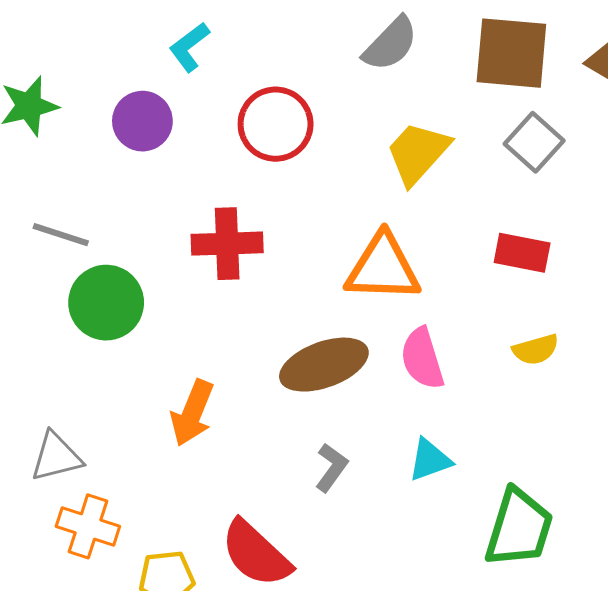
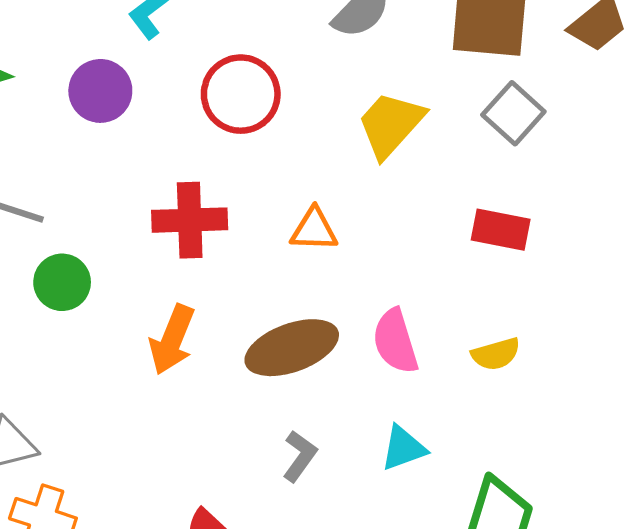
orange triangle: (383, 268) -> (314, 230), moved, size x0.6
green circle: (106, 303) -> (62, 282), size x0.7
yellow semicircle: (536, 349) -> (496, 354), moved
orange arrow: (192, 413) -> (172, 340), moved

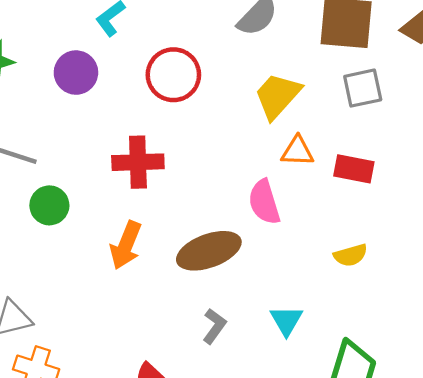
gray square: (513, 113) -> (363, 88), turned 36
orange triangle: (314, 230) -> (297, 151), moved
pink semicircle: (395, 341) -> (264, 202), moved
cyan triangle: (403, 448) -> (286, 321), turned -40

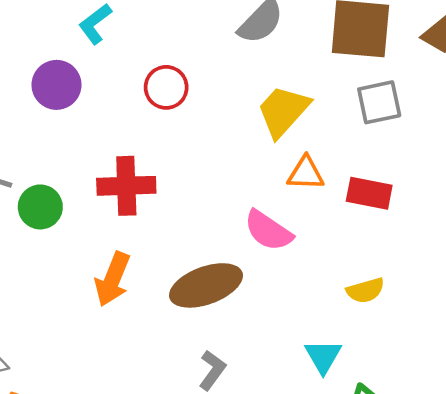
red circle: (173, 75) -> (166, 87), size x0.7
pink semicircle: (264, 202) -> (268, 231), turned -39
green circle: (49, 205) -> (40, 207), moved
cyan triangle: (286, 321) -> (323, 356), moved

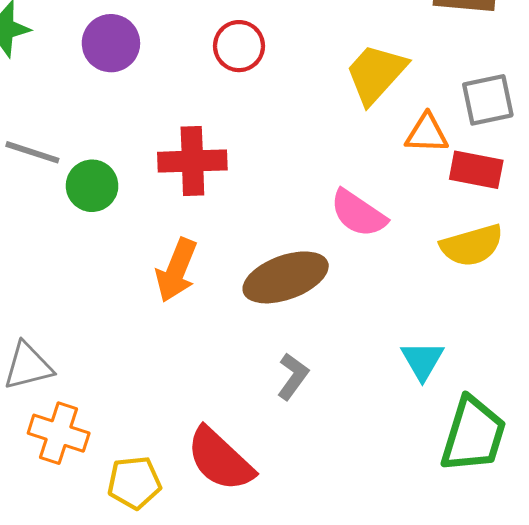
gray square: (379, 102) -> (488, 100), moved
orange triangle: (306, 173) -> (427, 133), moved
yellow semicircle: (365, 290) -> (472, 245), moved, size x1.4

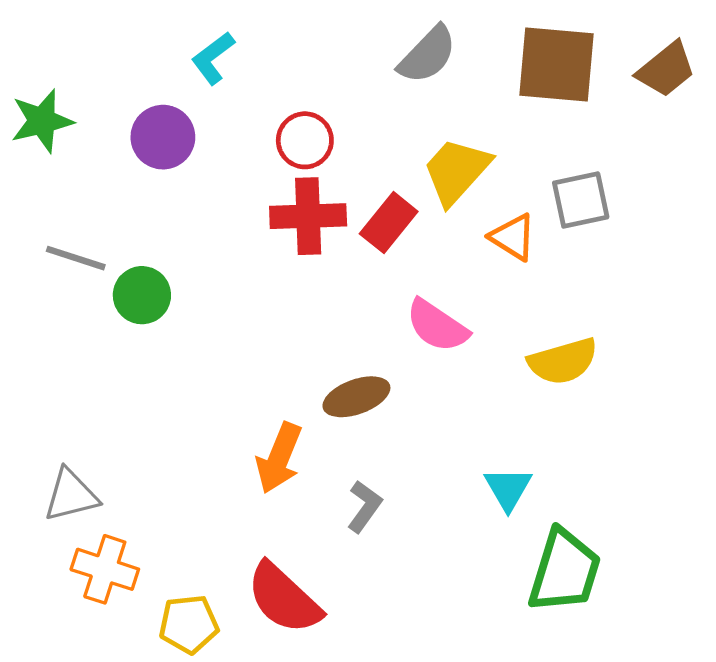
orange triangle: (427, 133) -> (513, 237), turned 30
red cross: (192, 161) -> (308, 216), moved
red rectangle: (476, 170) -> (389, 223), moved, turned -62
orange arrow: (176, 270) -> (279, 458), moved
brown ellipse: (286, 277) -> (356, 397), size x0.7

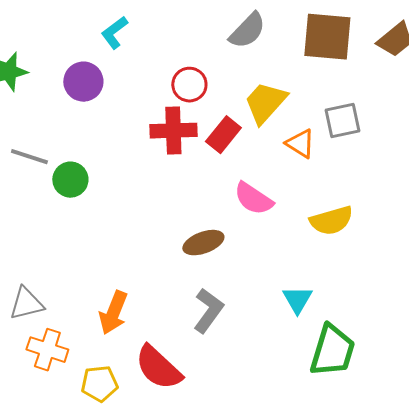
red circle: (305, 140) -> (189, 85), moved
orange arrow: (279, 458) -> (113, 313), moved
gray L-shape: (365, 506) -> (208, 311), size x1.4

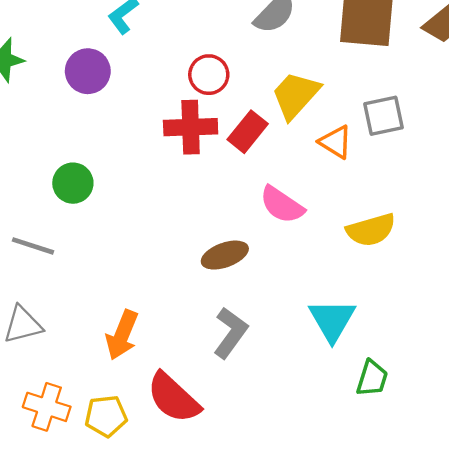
gray line: (29, 157) -> (33, 246), moved
cyan triangle: (297, 300) -> (332, 320), size x1.4
orange cross: (47, 350) -> (47, 407), moved
green trapezoid: (332, 351) -> (372, 378), size x0.6

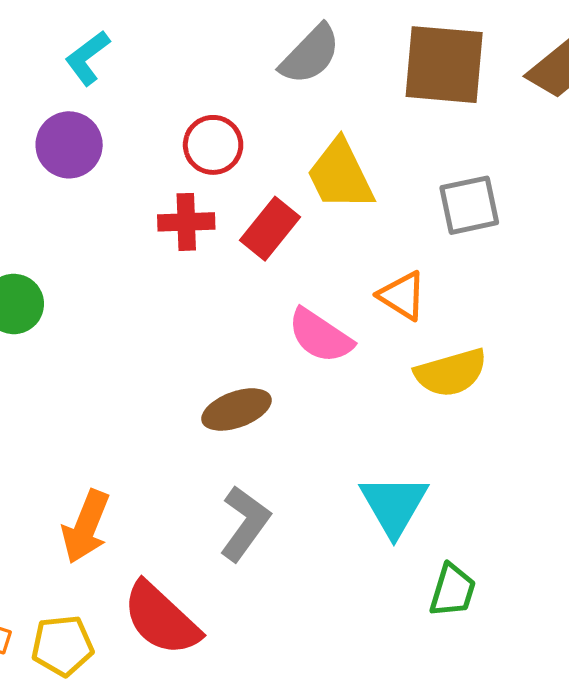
purple circle: (88, 71) -> (69, 145), moved
yellow trapezoid: (296, 95) -> (340, 175), turned -68
red cross: (191, 127) -> (186, 222), size x0.7
orange triangle: (336, 142) -> (402, 296), moved

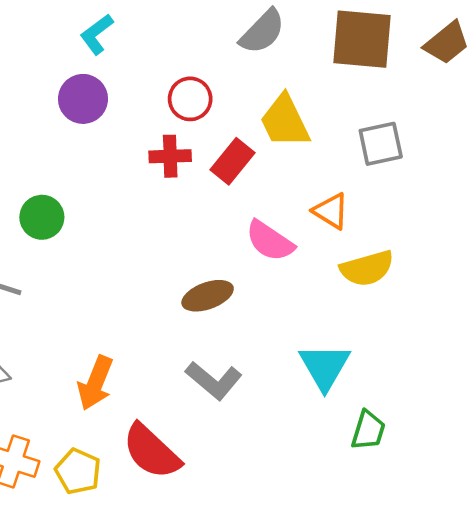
gray L-shape: (245, 523) -> (214, 380), turned 94
yellow pentagon: (62, 646) -> (78, 471), turned 30

